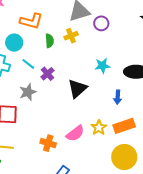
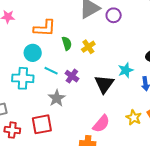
yellow cross: (71, 36) -> (88, 47), moved
cyan star: (102, 66) -> (126, 70), moved
pink semicircle: (75, 133) -> (101, 124), moved

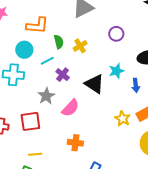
purple circle: (114, 15) -> (116, 34), moved
cyan line: (51, 71) -> (47, 61), moved, turned -56
black triangle: (104, 84) -> (94, 84), turned -35
pink semicircle: (101, 124) -> (70, 108), moved

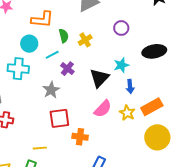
black triangle: (94, 84) -> (99, 78), turned 40
blue arrow: (136, 85) -> (130, 86), moved
pink semicircle: (70, 108) -> (103, 109), moved
red square: (30, 121) -> (59, 118), moved

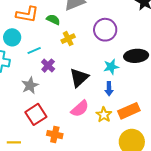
purple circle: (121, 28) -> (105, 30), size x1.5
green semicircle: (64, 36) -> (53, 20), moved, turned -56
cyan star: (121, 65) -> (111, 67), moved
red square: (59, 118) -> (36, 114), turned -30

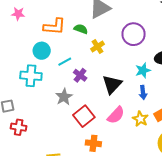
red square: (36, 114) -> (84, 116), moved

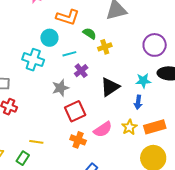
green semicircle: (81, 29) -> (90, 33), moved
purple circle: (134, 34) -> (155, 45), moved
pink semicircle: (116, 115) -> (103, 129), moved

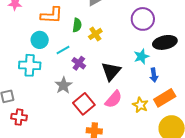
green semicircle: (90, 33) -> (77, 25), turned 80
blue arrow: (138, 102) -> (154, 75), moved
pink semicircle: (103, 129) -> (114, 99), moved

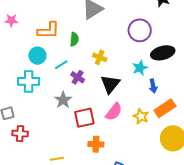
yellow cross: (95, 34) -> (100, 57), moved, turned -32
red square: (84, 104) -> (84, 118), turned 30

